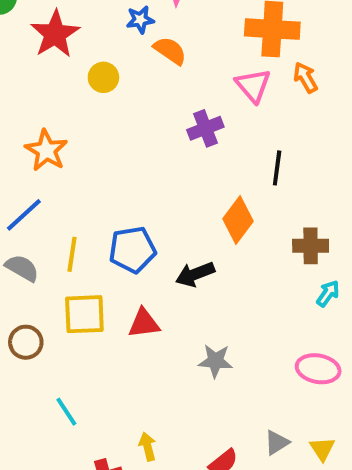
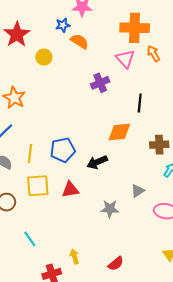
orange diamond: (238, 220) -> (119, 132), turned 50
gray triangle: (277, 443) -> (138, 191), moved

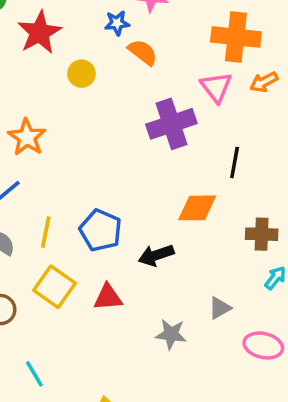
orange arrow: (153, 53) -> (264, 82), turned -91
purple cross: (100, 83) -> (171, 124), size x1.5
blue pentagon: (63, 150) -> (101, 230), turned 30
yellow square: (38, 186) -> (55, 287), turned 35

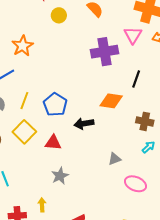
gray star: (171, 334) -> (60, 176), moved, turned 30

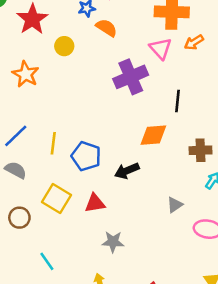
orange star: (23, 46) -> (26, 74), moved
yellow line: (24, 101) -> (53, 143), moved
gray star: (60, 176) -> (113, 242), turned -30

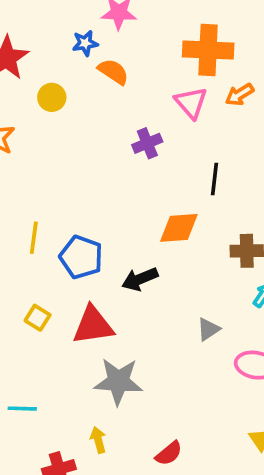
purple cross: (131, 77) -> (147, 143), size x0.6
yellow square: (57, 198) -> (38, 318), size x0.6
red triangle: (95, 203) -> (93, 325), size x1.4
gray star: (113, 242) -> (118, 381), size x1.5
cyan line: (47, 261) -> (22, 409), turned -54

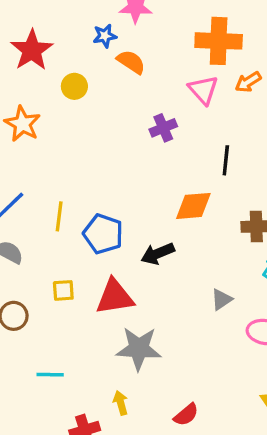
yellow square: (38, 318) -> (63, 290), turned -35

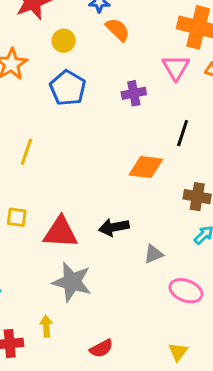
blue pentagon: (103, 234) -> (68, 88), moved
black arrow: (158, 254) -> (114, 227), moved

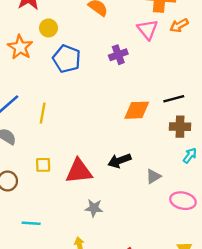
yellow circle: (64, 41) -> (48, 28), moved
black line: (183, 133) -> (174, 99), moved, turned 66
gray star: (72, 282) -> (94, 208), size x0.6

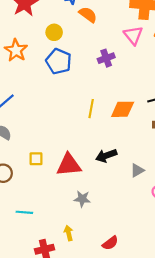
yellow circle: (48, 28) -> (54, 32), moved
yellow line: (43, 113) -> (91, 109), moved

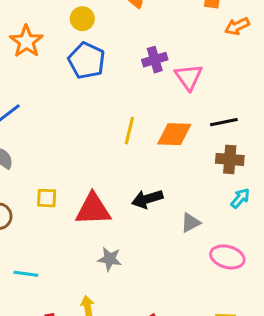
pink triangle: (133, 35) -> (189, 77), moved

